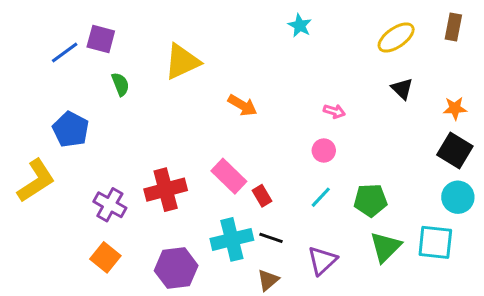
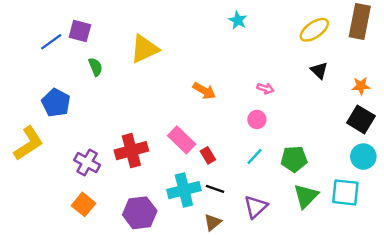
brown rectangle: (453, 27) -> (360, 21), size x1.6
orange arrow: (242, 105) -> (204, 91), moved

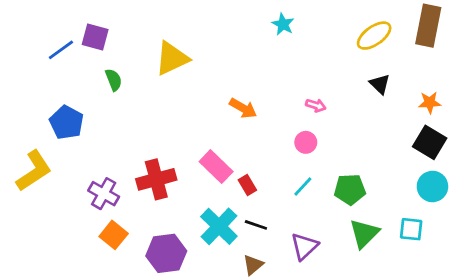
cyan cross: (184, 190) -> (219, 226), turned -32
cyan square: (345, 192) -> (411, 229), size x0.7
orange square: (84, 204) -> (114, 235), moved

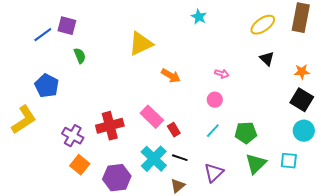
yellow triangle: (172, 58) -> (141, 44), moved

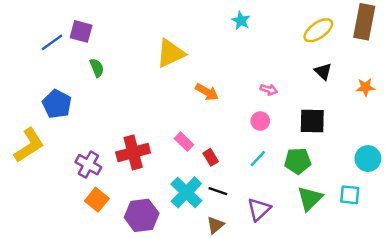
black square: (302, 100) -> (312, 121), moved, turned -30
pink rectangle: (152, 117) -> (184, 142), size x0.7

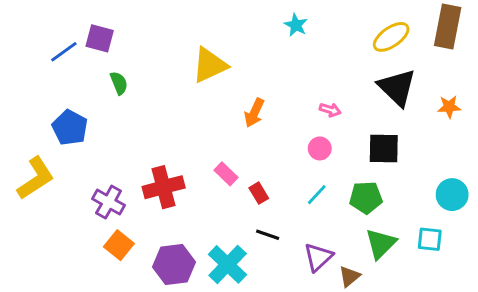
black triangle: (323, 71) -> (397, 87), size x1.8
orange arrow: (207, 92) -> (254, 113), turned 85
cyan cross: (186, 192) -> (228, 264), moved
brown triangle: (215, 225) -> (349, 276), moved

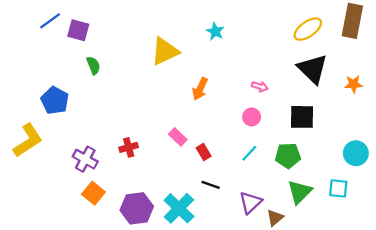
cyan star: (296, 25) -> (215, 31), moved
blue line: (64, 52) -> (50, 21), moved
red cross: (164, 187) -> (129, 147), size x0.6

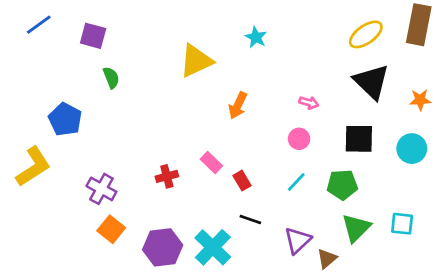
blue line: (50, 21) -> (39, 25), moved
red cross: (129, 147) -> (167, 176), moved
cyan circle: (356, 153) -> (412, 149), moved

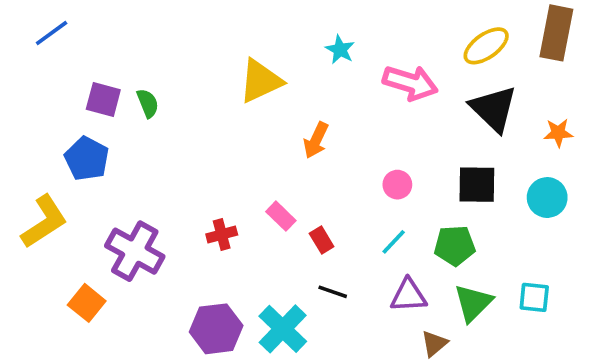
purple square: (93, 36) -> (103, 100), moved
pink arrow: (309, 103) -> (410, 83), moved, size x2.0
purple cross: (101, 189) -> (135, 251), size x1.4
orange square: (111, 229) -> (87, 303), moved
purple triangle: (298, 240) -> (408, 296), moved, turned 40

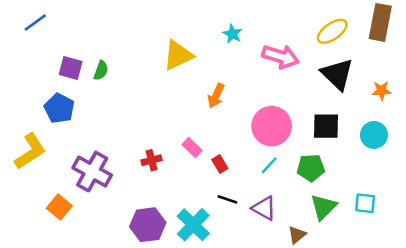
green semicircle: (148, 103) -> (101, 70), turned 42
pink circle: (397, 185) -> (272, 126), size x2.0
purple triangle: (408, 296) -> (264, 208), moved, turned 32

